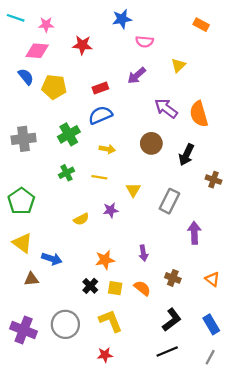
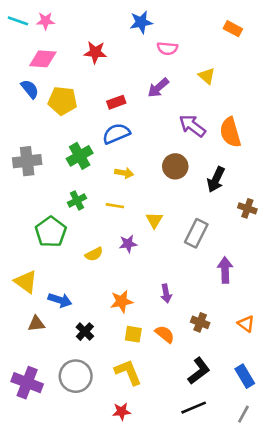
pink star: (46, 25) -> (45, 21), moved
yellow triangle: (178, 65) -> (207, 76), turned -35
green pentagon: (21, 201) -> (51, 232), moved
black cross: (90, 286) -> (85, 332), moved

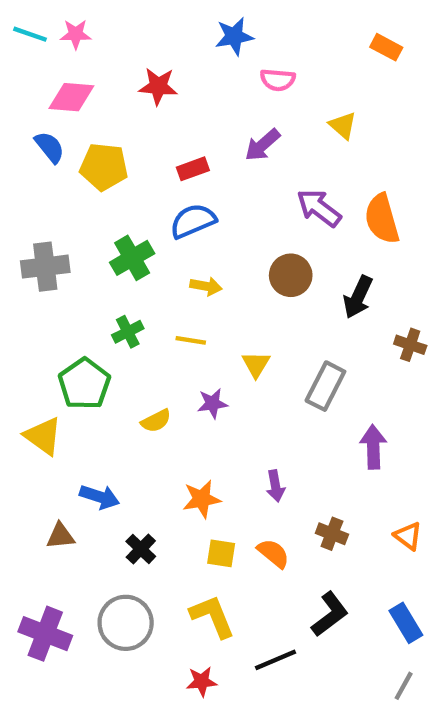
yellow triangle: (26, 282) -> (43, 436), moved
black line: (194, 408) -> (275, 660), moved

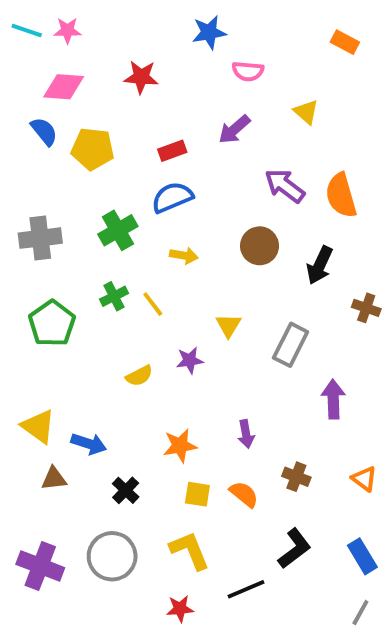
yellow line: (191, 340) -> (153, 304), moved, turned 44
green pentagon: (84, 384) -> (52, 323), moved
yellow triangle: (43, 436) -> (38, 426), moved

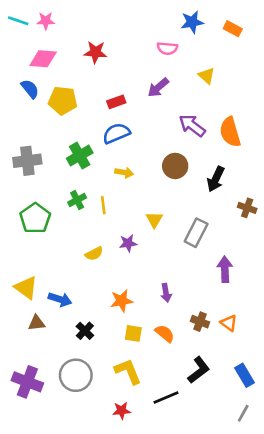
blue star: (209, 32) -> (192, 22), moved
yellow line: (153, 304) -> (103, 205), turned 30
orange triangle: (364, 479) -> (229, 323), moved

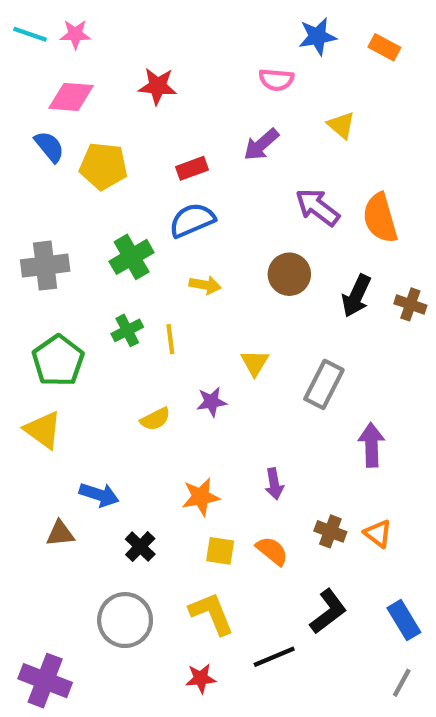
brown cross: (247, 208) -> (410, 304), moved
yellow triangle: (26, 288) -> (43, 430), moved
purple cross: (27, 382) -> (45, 681), moved

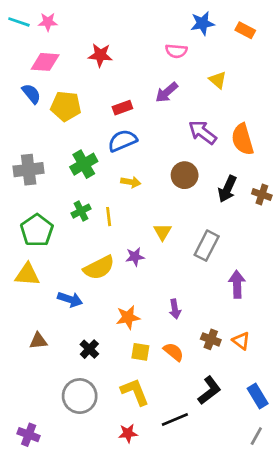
yellow semicircle: (155, 419) -> (99, 268), size x1.6
yellow triangle: (43, 430) -> (27, 275), turned -32
blue arrow: (99, 495) -> (70, 299), moved
purple cross: (45, 681) -> (29, 435), size x0.7

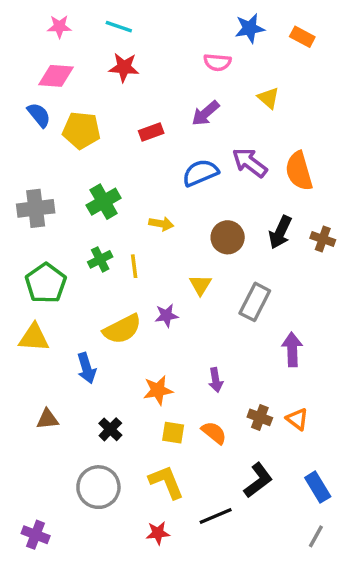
cyan line: (19, 22) -> (119, 27), moved
blue semicircle: (122, 141) -> (200, 173), moved
brown circle: (185, 175) -> (228, 237), moved
blue arrow: (70, 299) -> (87, 368), turned 55

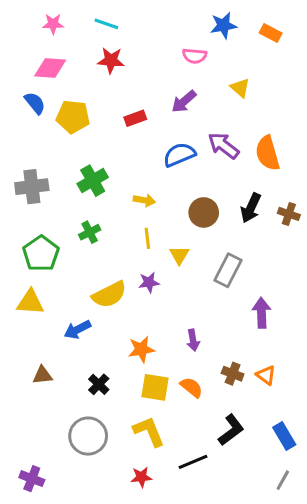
yellow line: (134, 266) -> (147, 238), moved
blue arrow: (87, 368) -> (77, 330), turned 80
yellow square: (173, 433) -> (155, 387), size x1.4

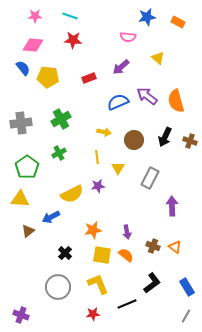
yellow arrow: (144, 200) -> (104, 132), moved
purple arrow: (193, 340) -> (127, 232), moved
brown triangle: (42, 375) -> (28, 231), moved, turned -32

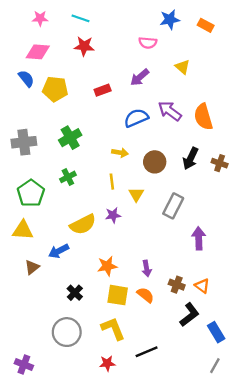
black L-shape: (152, 283) -> (189, 315), moved

